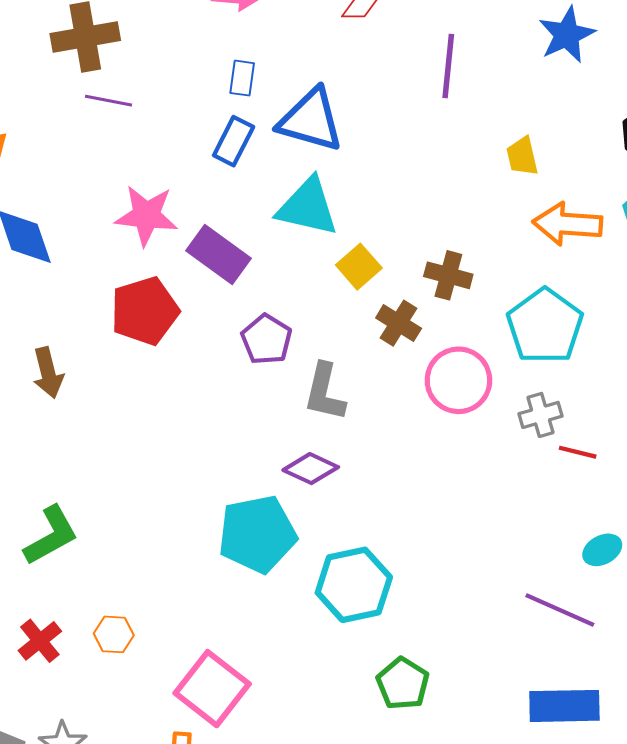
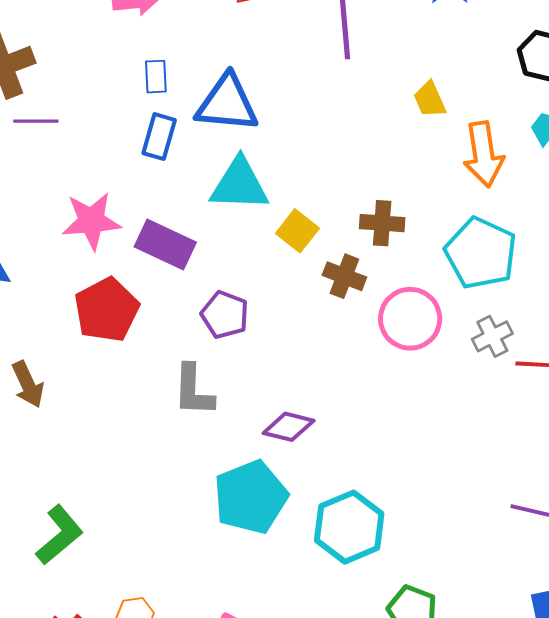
orange arrow: (567, 224) -> (484, 154), turned -92
gray L-shape: (325, 392) -> (193, 390), moved

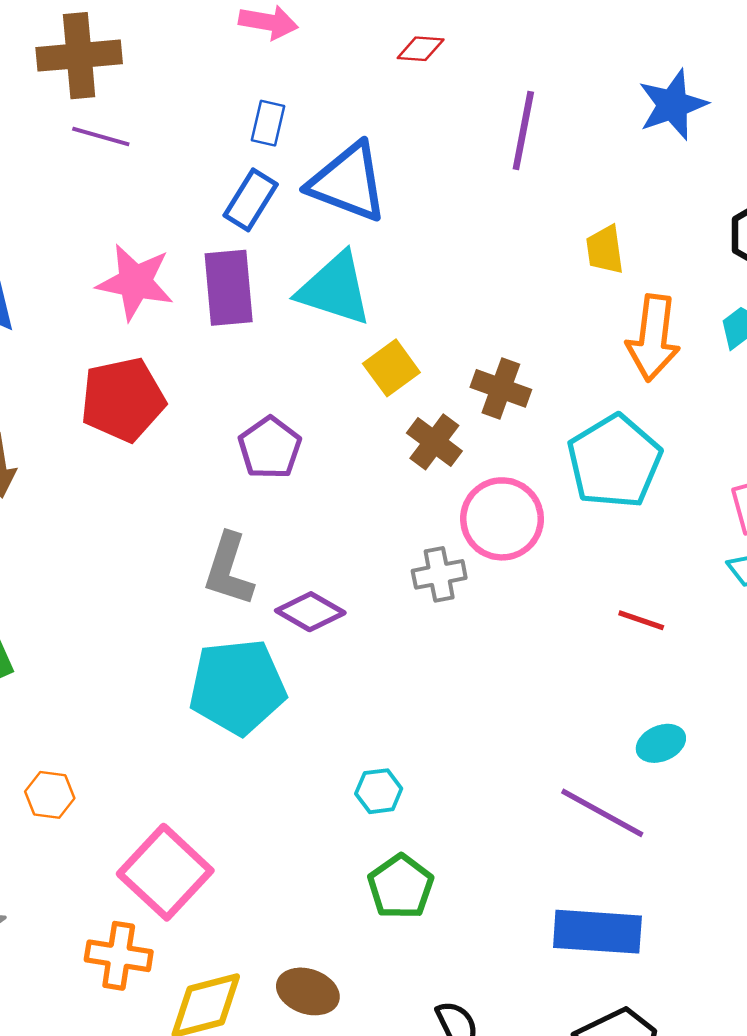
purple rectangle: (165, 244) -> (229, 288), moved, turned 44
gray cross: (492, 336) -> (439, 574), moved
gray L-shape: (193, 390) -> (229, 570), moved
cyan hexagon: (349, 527) -> (379, 791), moved, size x0.5

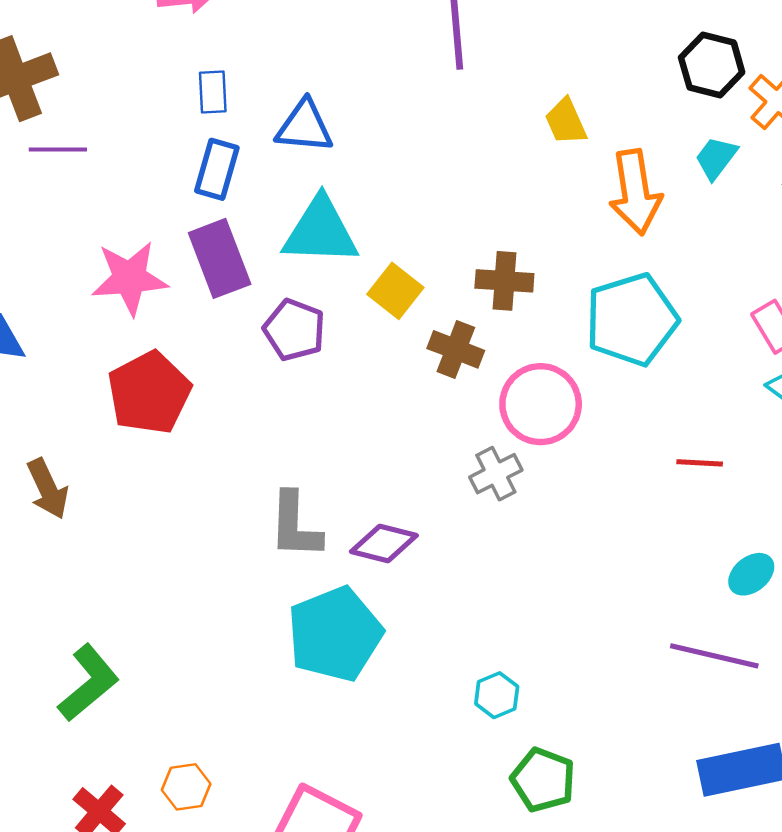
blue triangle: (348, 182) -> (304, 127), size x0.7
purple pentagon: (270, 448) -> (294, 330), moved
cyan pentagon: (614, 461) -> (632, 320), turned 30

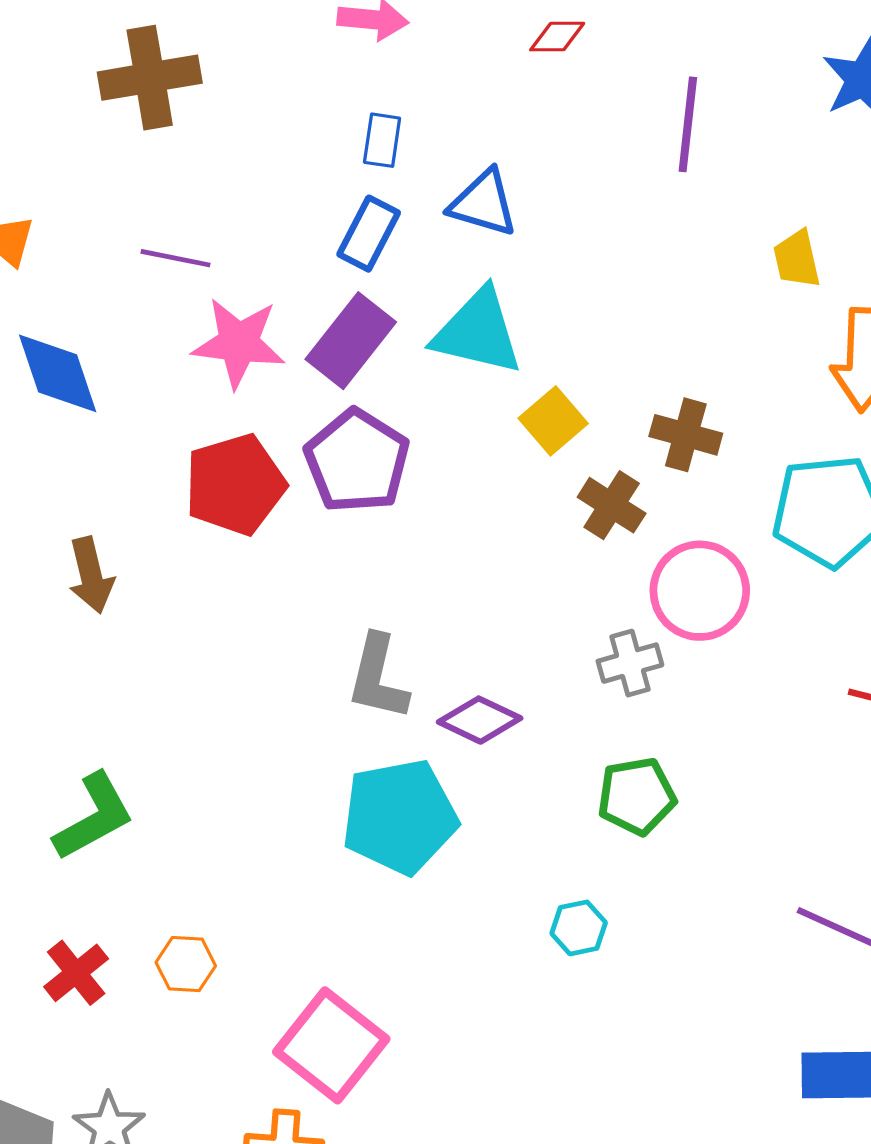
purple line: (58, 149) -> (176, 258), moved
purple rectangle: (220, 258) -> (351, 341), turned 48
purple pentagon: (294, 330) -> (357, 461), moved, size x1.4
green pentagon: (543, 780) -> (637, 796), moved, turned 30

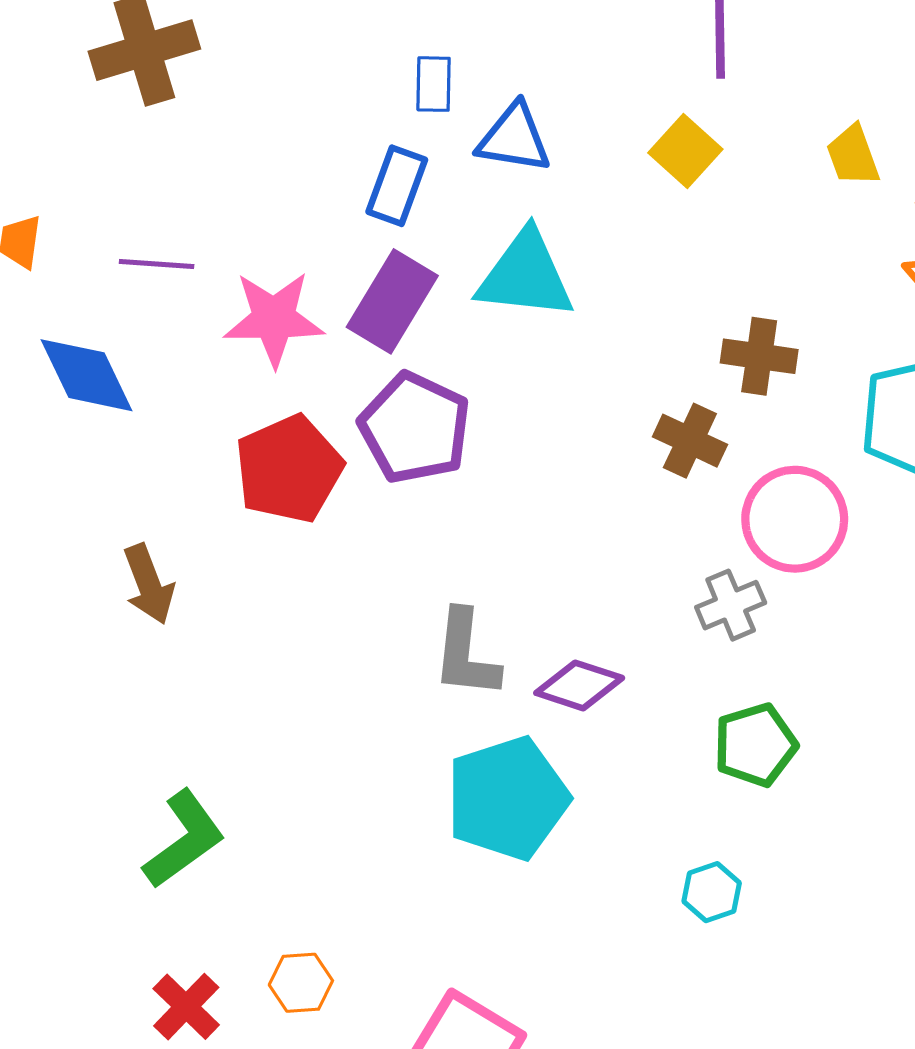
blue rectangle: (382, 140) -> (434, 84), moved
purple line: (176, 258) -> (157, 264), moved
yellow square: (553, 421) -> (685, 151), moved

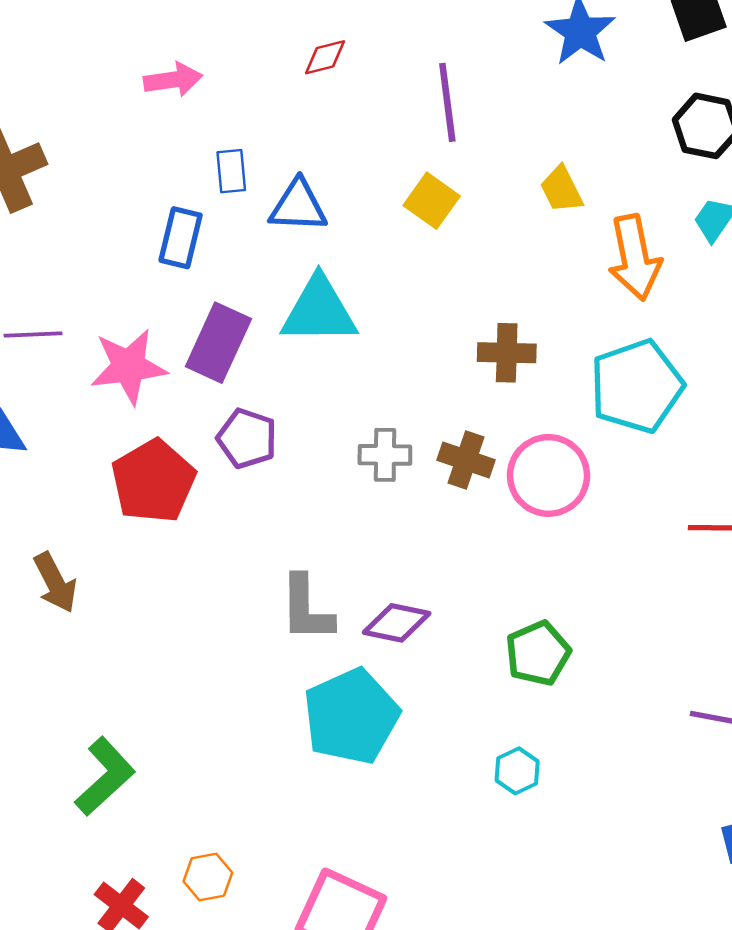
blue rectangle: (397, 186) -> (181, 238), moved
purple pentagon: (415, 428) -> (247, 438), size x0.7
brown cross: (690, 441) -> (466, 460), moved
gray cross: (731, 605) -> (385, 455), moved, turned 30

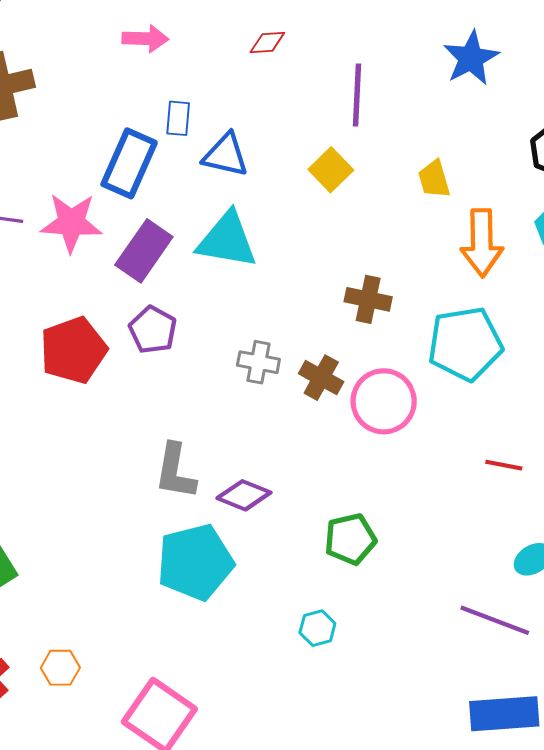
blue rectangle: (181, 238) -> (129, 163), size x1.4
pink star: (129, 366) -> (71, 223), moved

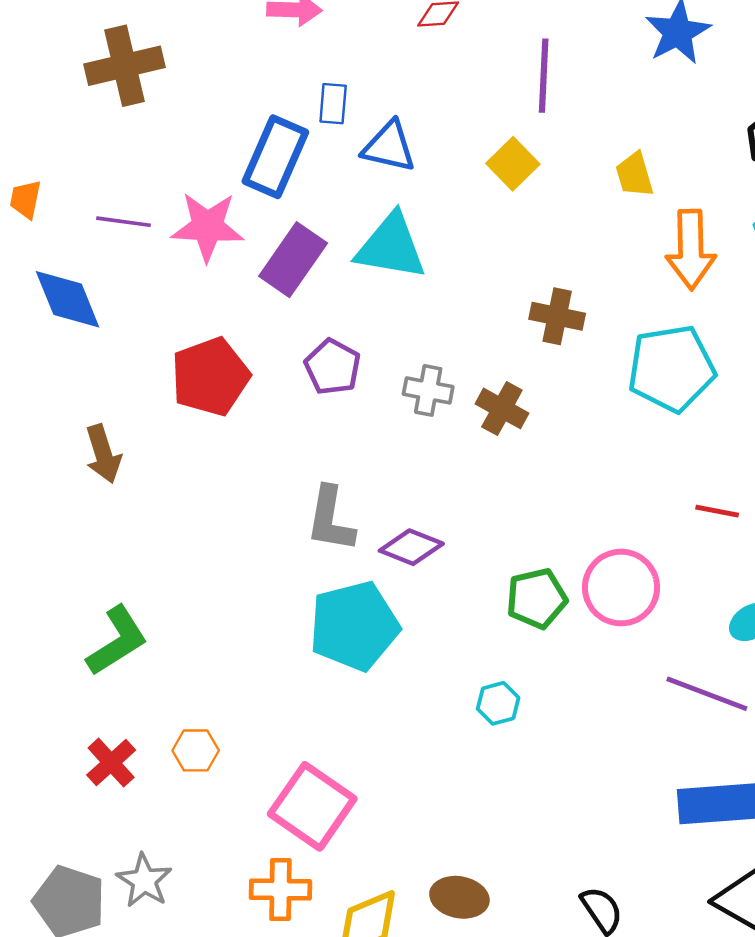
purple pentagon: (153, 330) -> (333, 367), moved
pink circle: (384, 401) -> (621, 588), moved

